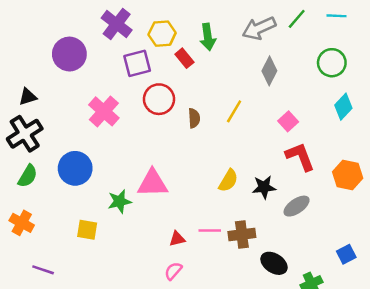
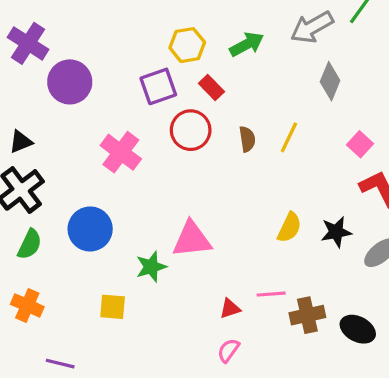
purple cross: (117, 24) -> (28, 43), moved
green arrow: (208, 37) -> (247, 44), turned -105
red rectangle: (184, 58) -> (211, 87), moved
brown semicircle: (194, 118) -> (247, 139), moved
brown cross: (242, 234) -> (307, 315), moved

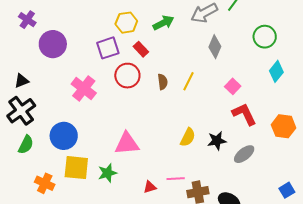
purple cross: (28, 43) -> (27, 20), size x0.7
green star: (151, 267) -> (107, 173), moved
orange cross: (27, 305) -> (45, 183), moved
yellow square: (113, 307) -> (76, 168), moved, size x1.5

